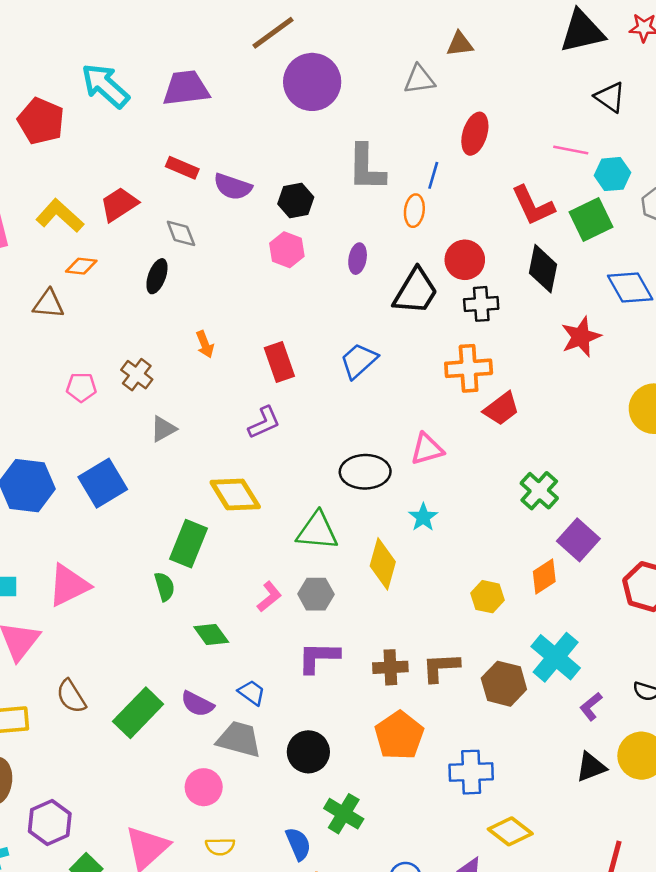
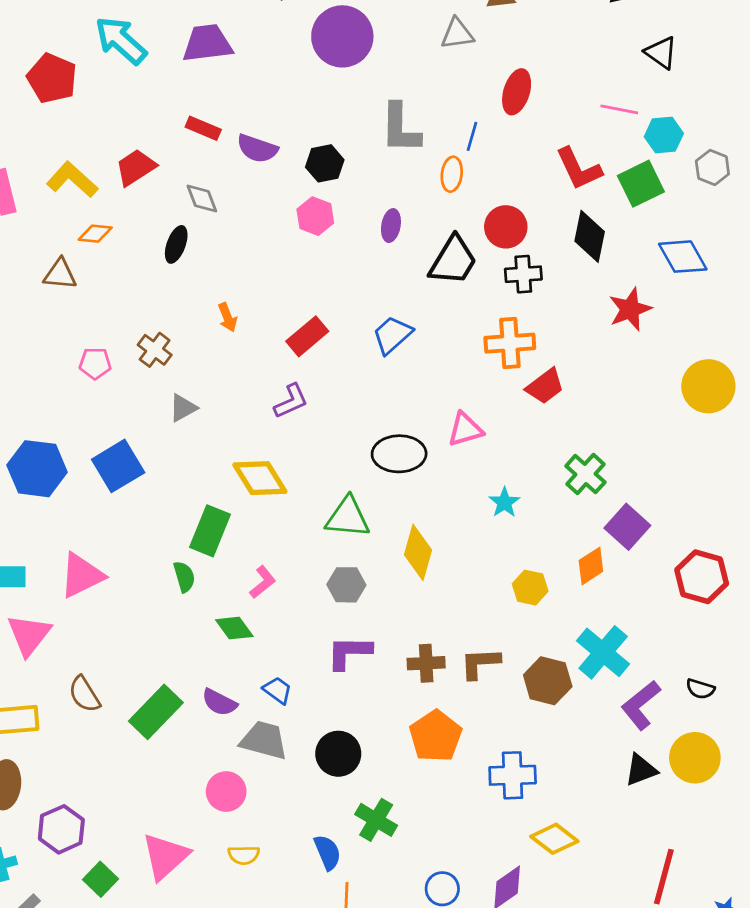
red rectangle: (279, 362) -> (307, 336), turned 69
cyan star: (423, 517) -> (504, 502), moved
pink L-shape: (269, 597) -> (263, 582), moved
purple L-shape: (591, 706) -> (641, 705), size x1.6

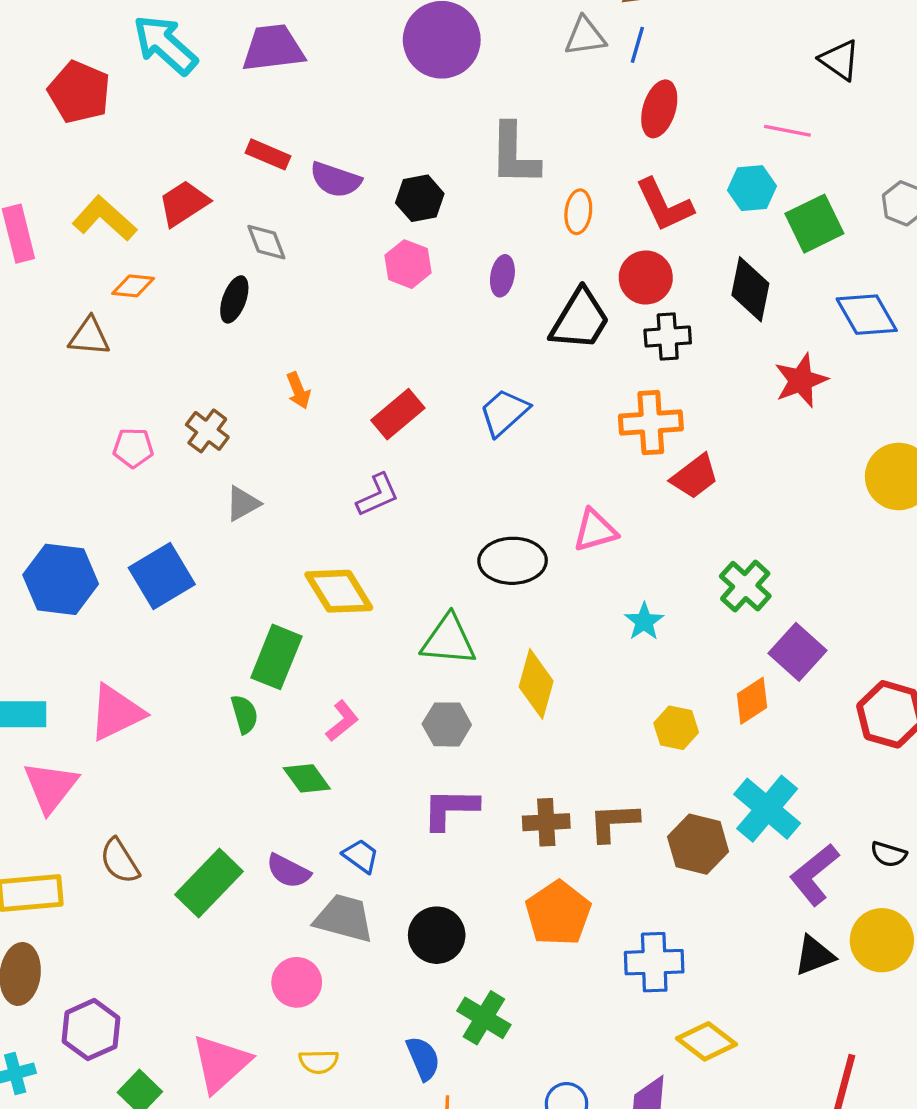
cyan hexagon: (664, 135) -> (752, 188), moved
blue line: (472, 136) -> (637, 45), moved
red L-shape: (579, 169) -> (664, 205), moved

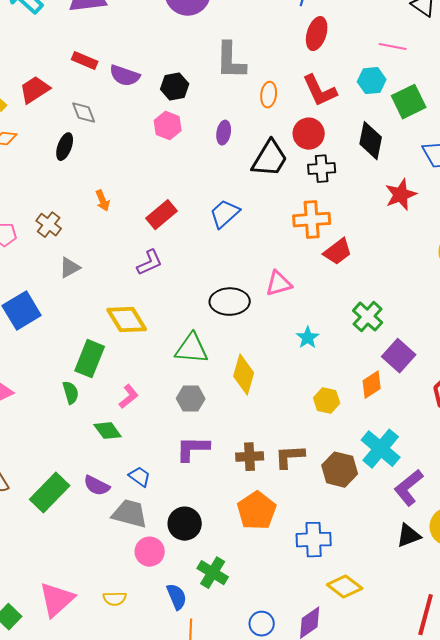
pink circle: (297, 982) -> (150, 552), moved

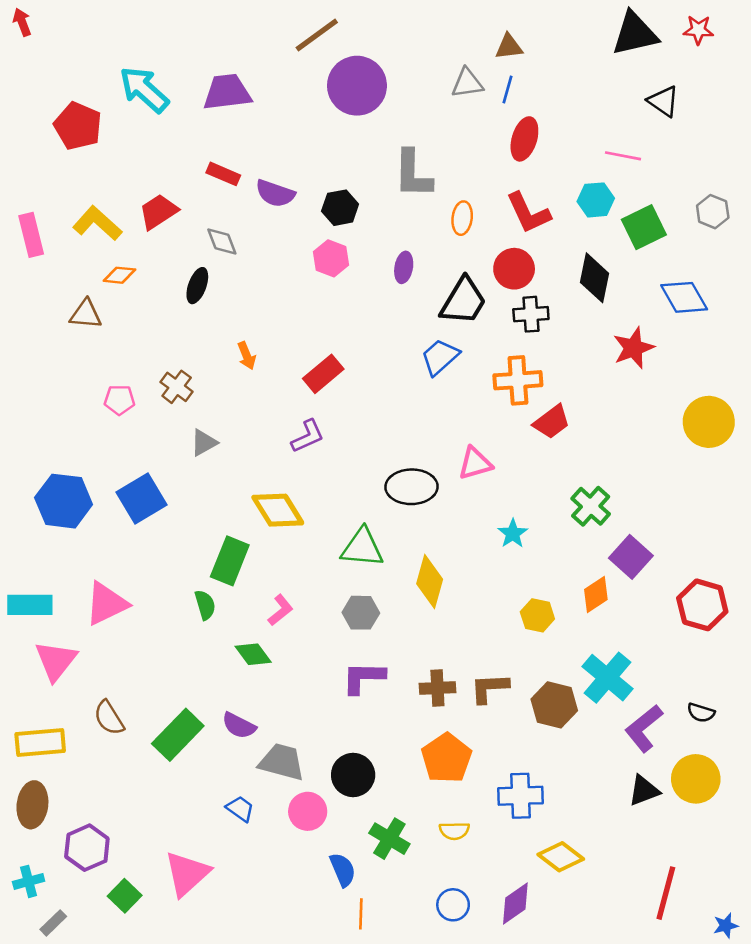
blue trapezoid: (225, 214) -> (440, 357), moved
blue trapezoid: (140, 477) -> (240, 809), moved
yellow semicircle: (115, 599) -> (454, 831), moved

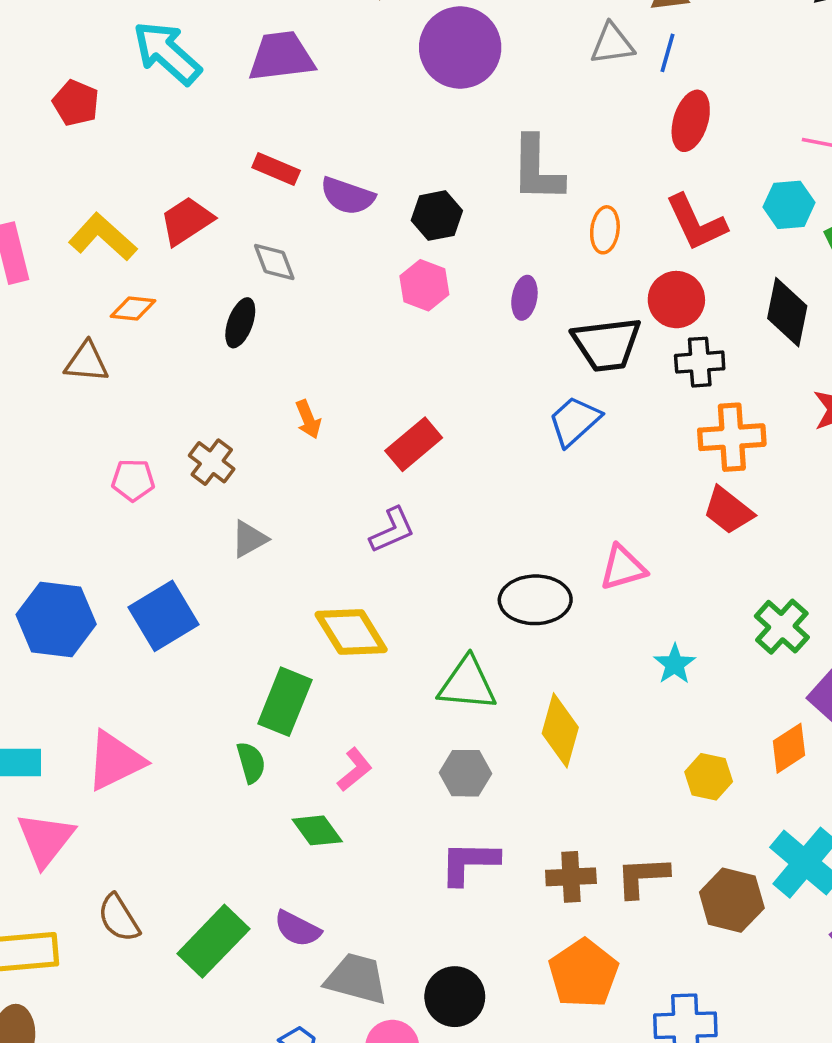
red pentagon: (78, 126) -> (76, 103), size x0.7
black trapezoid: (463, 301) -> (607, 344), turned 52
orange cross: (518, 380) -> (732, 437), moved
red trapezoid: (552, 422) -> (728, 510), turned 75

